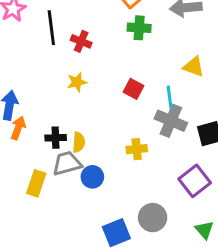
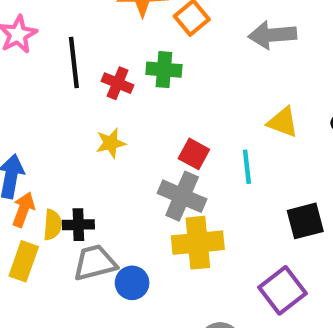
green cross: (139, 28) -> (164, 70), moved
gray cross: (171, 121) -> (182, 196), moved
yellow semicircle: (79, 142) -> (52, 225), moved
yellow cross: (137, 149) -> (198, 243), size x1.6
yellow rectangle: (36, 183) -> (24, 261), moved

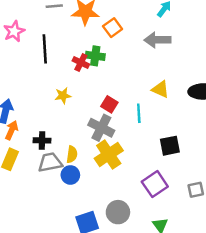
red cross: (118, 83) -> (81, 62), moved
yellow semicircle: (52, 225) -> (72, 154), moved
yellow cross: (198, 243) -> (109, 154), turned -32

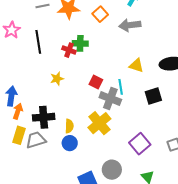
orange square: (113, 28) -> (100, 14), moved
gray cross: (101, 128) -> (110, 98), moved
black cross: (42, 140) -> (44, 117), size x1.5
black square: (170, 146) -> (153, 96), moved
gray trapezoid: (50, 162) -> (36, 140), moved

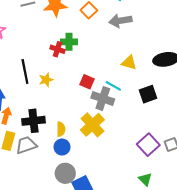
black line: (38, 42) -> (25, 71), moved
cyan line: (121, 87) -> (113, 86), turned -49
purple square: (140, 144) -> (148, 145), moved
gray circle: (112, 170) -> (65, 173), moved

